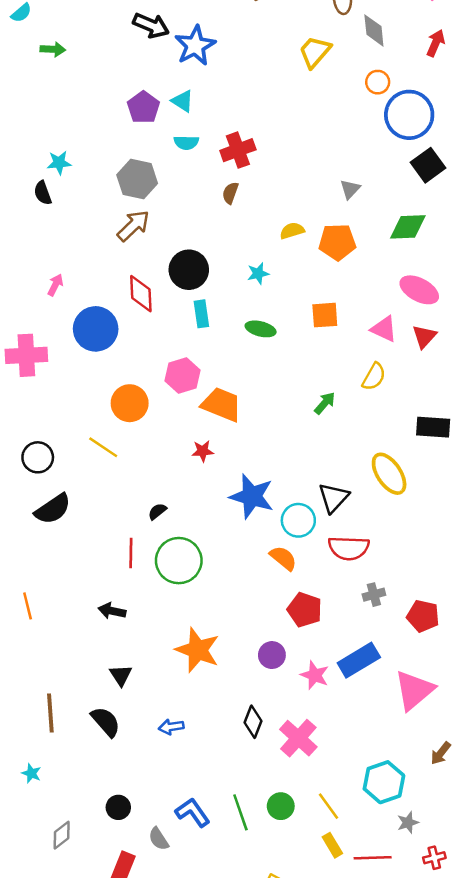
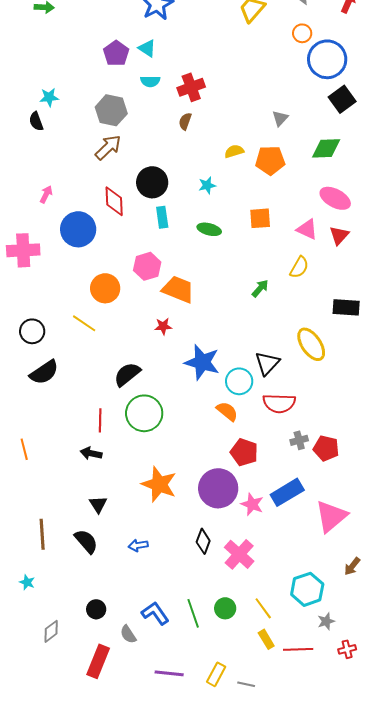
black semicircle: (157, 511) -> (127, 374), size x1.8
red line: (131, 553) -> (100, 420), moved
red pentagon: (423, 616) -> (326, 448), moved
purple circle: (272, 655) -> (218, 488), size x1.8

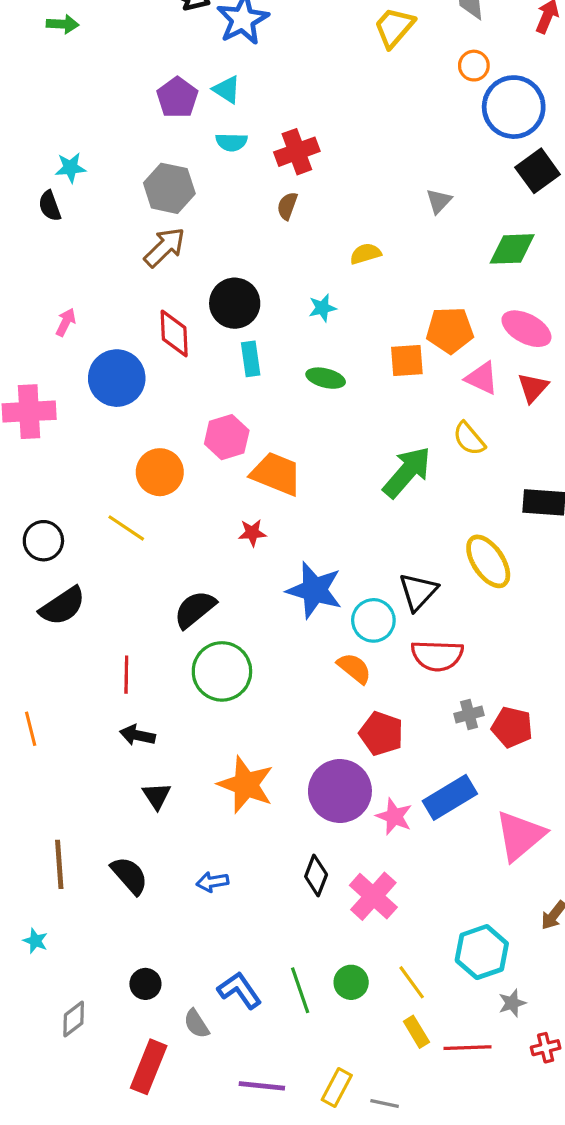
orange pentagon: (270, 160) -> (450, 330), moved
yellow semicircle: (299, 267) -> (469, 439), turned 110
green arrow: (260, 288) -> (407, 472), size x1.8
red line: (100, 420) -> (126, 675), moved
black triangle: (98, 504) -> (157, 796), moved

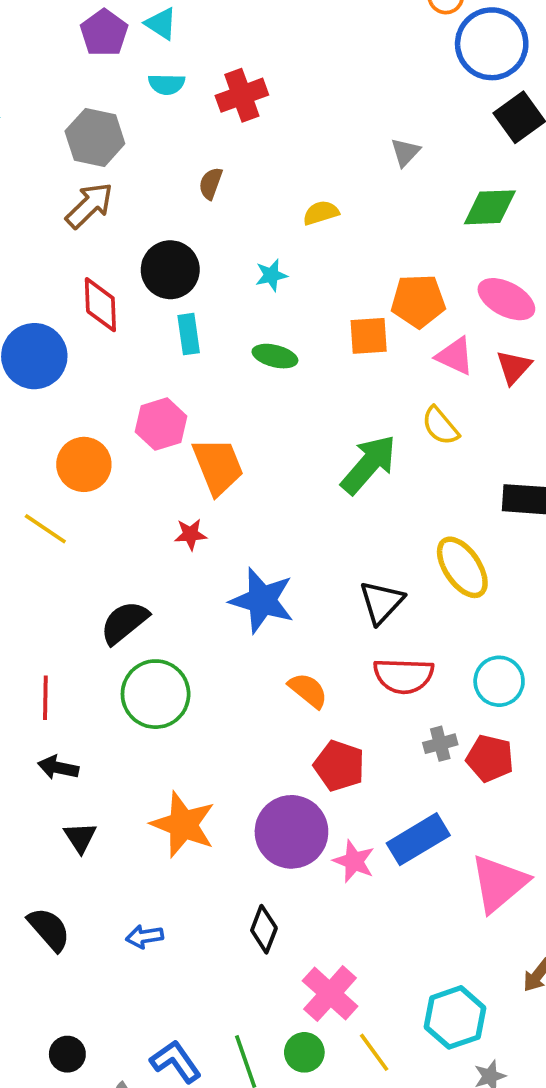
brown semicircle: (287, 206) -> (211, 183), moved
orange trapezoid: (276, 474) -> (218, 466), turned 46
cyan circle: (373, 620) -> (499, 681), moved
pink cross: (373, 896) -> (330, 994), moved

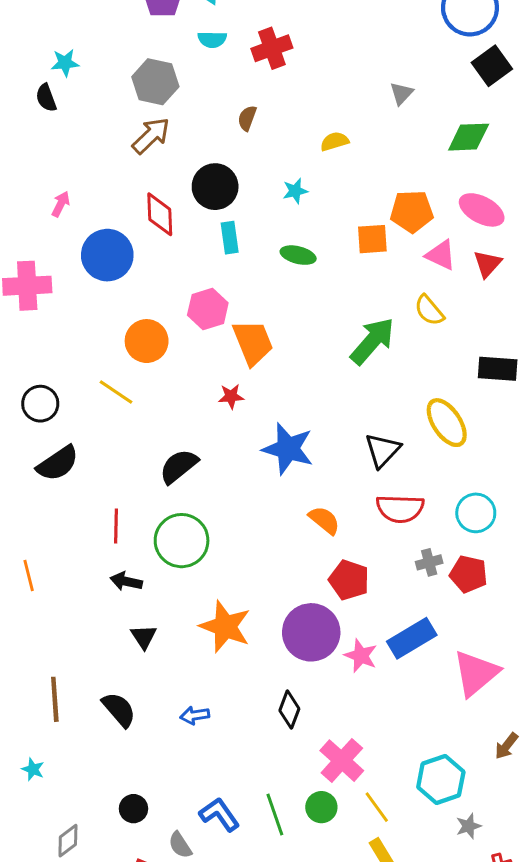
green circle: (156, 694) -> (182, 541), moved

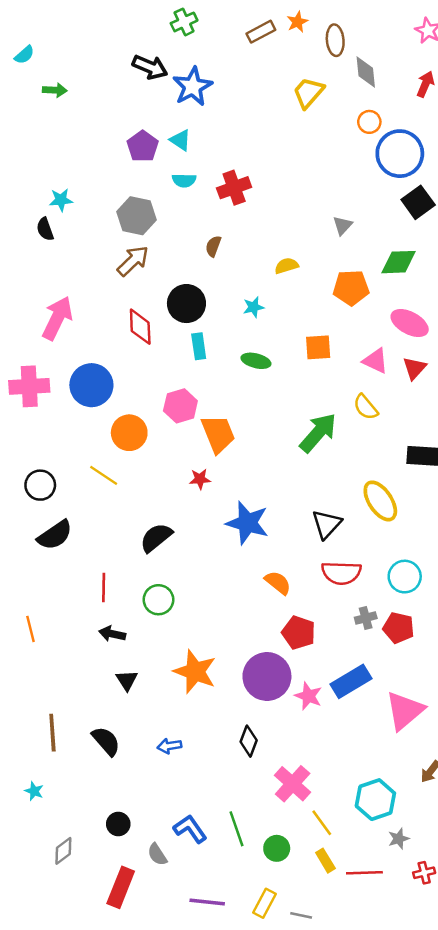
pink arrow: (61, 204) -> (57, 318), size x2.0
orange pentagon: (412, 211) -> (351, 288), moved
blue circle: (107, 255) -> (91, 385), moved
green circle: (182, 541) -> (158, 600), size x0.7
green circle: (321, 807) -> (277, 848), moved

